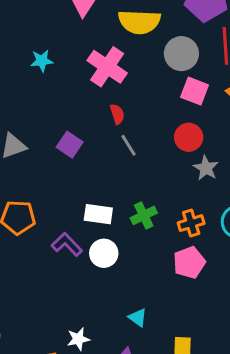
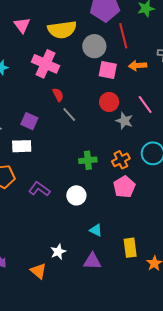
white rectangle: (98, 214) -> (22, 146), moved
green cross: (144, 215) -> (88, 160), turned 30
white circle: (104, 253) -> (76, 195), moved

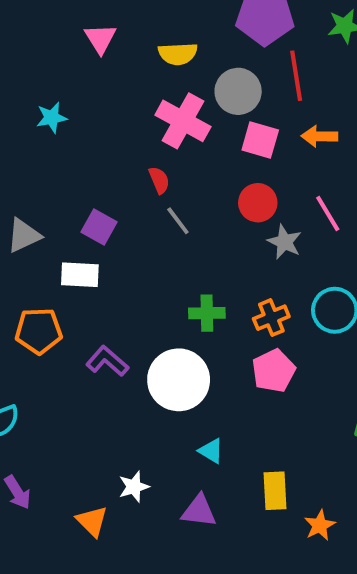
yellow semicircle: (62, 30) -> (178, 54), size x0.7
pink cross: (46, 64) -> (183, 121), moved
white circle: (76, 195) -> (179, 380), size x1.6

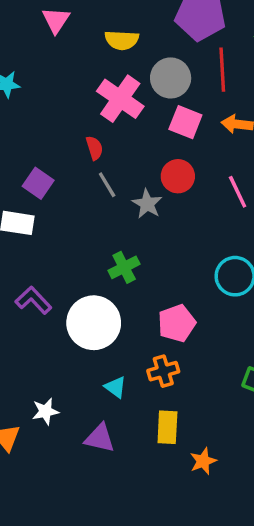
gray star: (285, 242) -> (147, 204), moved
green cross: (207, 313) -> (124, 267), turned -32
orange cross: (271, 318) -> (163, 371), moved

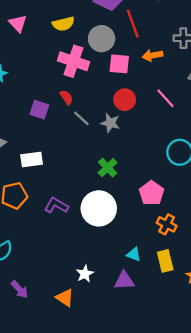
purple square: (38, 183) -> (39, 110), moved
orange cross: (163, 371) -> (167, 224), moved, turned -30
cyan triangle: (115, 387) -> (134, 254), moved

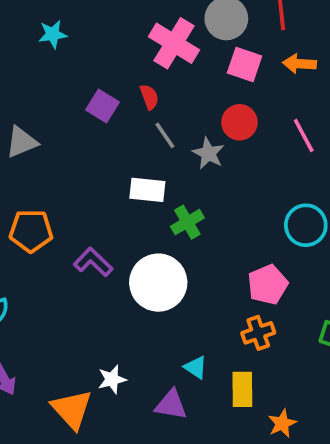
white rectangle: (32, 159) -> (147, 190), moved
pink pentagon: (152, 193) -> (268, 285), moved
orange cross: (167, 224) -> (258, 333), turned 30
orange triangle: (65, 298) -> (72, 409), size x1.4

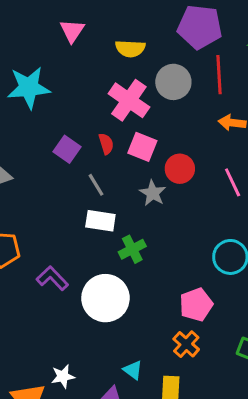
cyan star: (53, 34) -> (29, 88), size x1.8
pink square: (245, 64) -> (142, 147), moved
gray line: (165, 135) -> (96, 185), moved
orange cross: (258, 333) -> (186, 344), turned -32

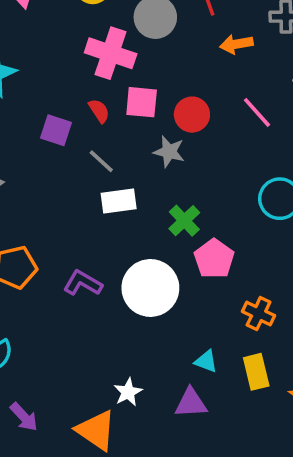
green cross: (132, 249) -> (184, 221), moved
pink pentagon: (196, 305) -> (214, 259), moved

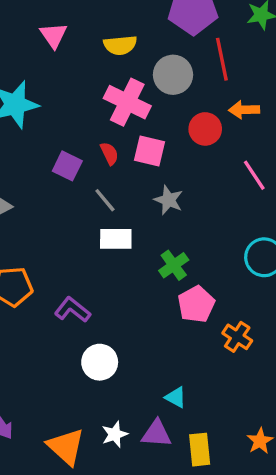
red circle: (192, 115) -> (205, 129), moved
white circle: (150, 288) -> (100, 362), moved, size x0.7
orange cross: (259, 314) -> (237, 337), moved
yellow rectangle: (256, 372) -> (200, 450), moved
white star: (128, 392) -> (115, 434), moved

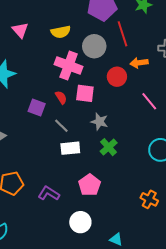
green cross: (174, 265) -> (109, 147), moved
pink pentagon: (196, 304) -> (89, 185), moved
white circle: (100, 362) -> (80, 222), moved

